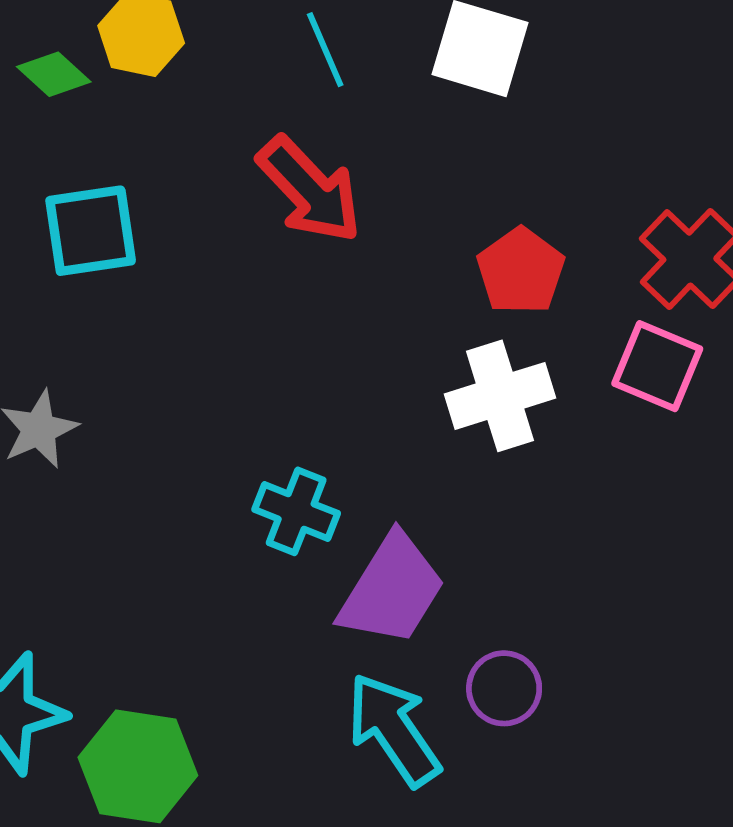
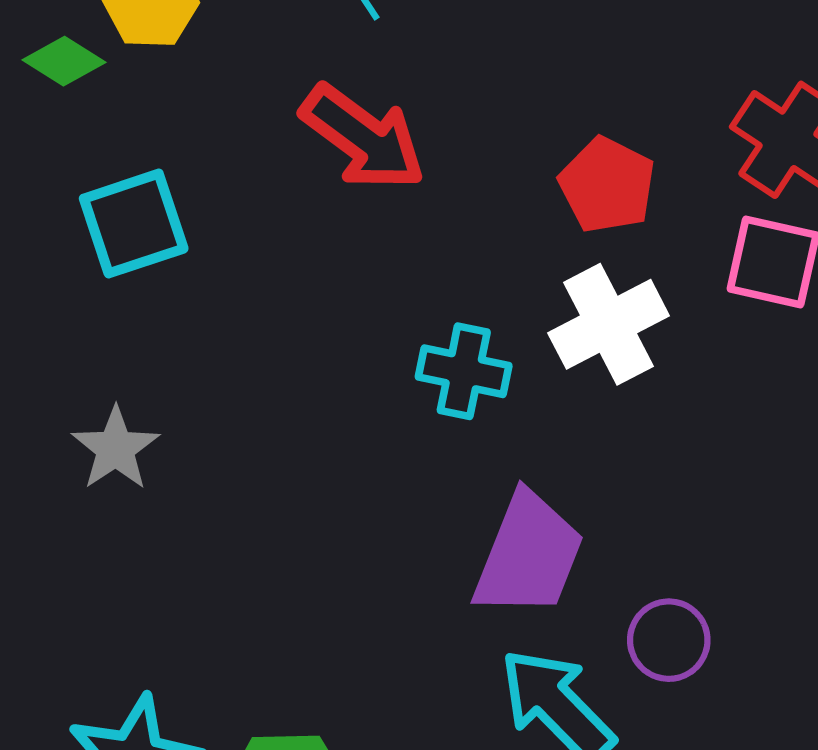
cyan cross: (296, 511) -> (464, 371), moved

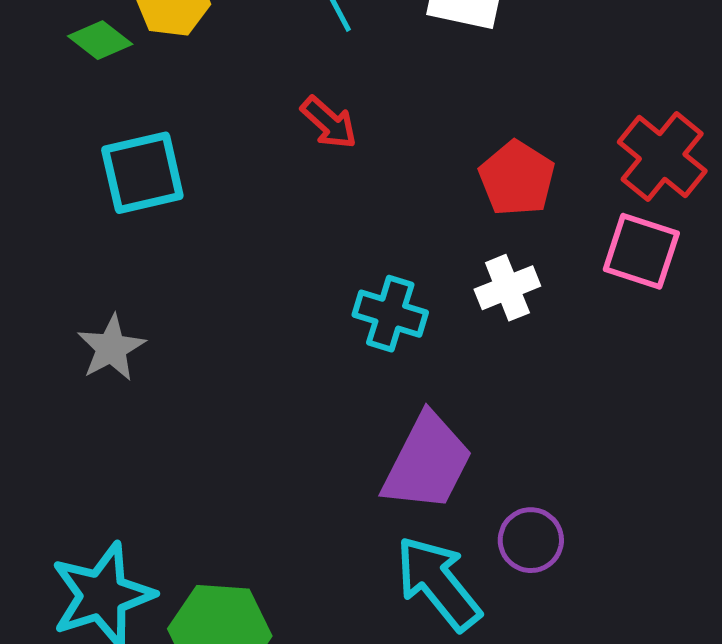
red arrow: (363, 137) -> (329, 123), size x0.6
white cross: (609, 324) -> (507, 288), size x0.7

